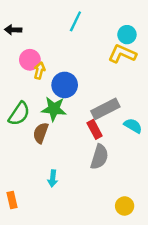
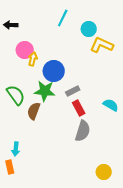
cyan circle: (127, 35) -> (89, 29), moved
gray rectangle: (105, 109) -> (73, 91), moved, size x0.6
green semicircle: (19, 114) -> (16, 95), turned -70
cyan arrow: (53, 178) -> (16, 149), moved

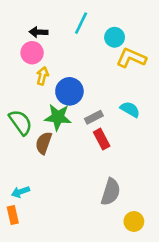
black arrow: (11, 25) -> (39, 32), moved
pink circle: (25, 50) -> (32, 53), moved
cyan semicircle: (111, 105) -> (130, 109), moved
gray semicircle: (83, 131) -> (111, 192), moved
cyan arrow: (16, 149) -> (20, 192), turned 64

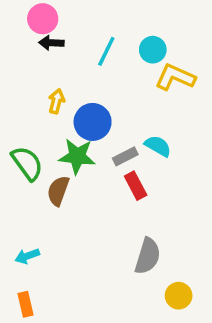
cyan line: (81, 23) -> (106, 51), moved
pink circle: (32, 53) -> (43, 19), moved
cyan semicircle: (130, 109) -> (158, 146), moved
orange rectangle: (13, 215) -> (25, 304), moved

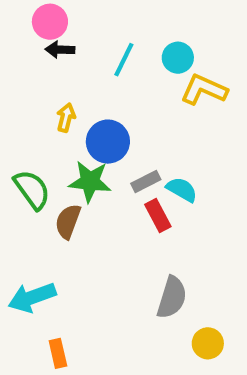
cyan semicircle: (158, 146) -> (182, 189), moved
cyan arrow: (27, 256) -> (32, 297), size x1.6
orange rectangle: (25, 304) -> (58, 353), moved

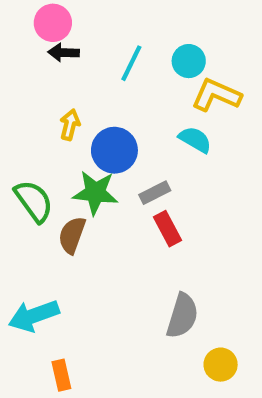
cyan semicircle: (182, 189) -> (195, 140), moved

